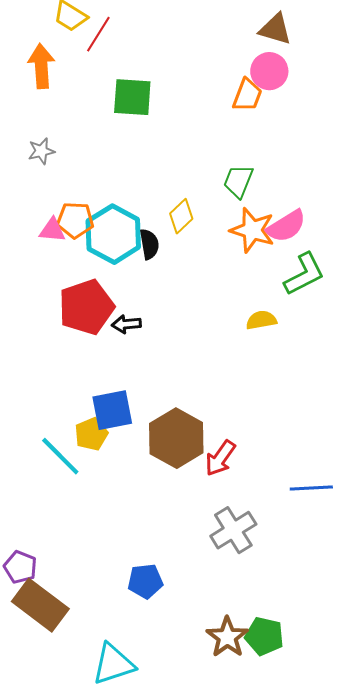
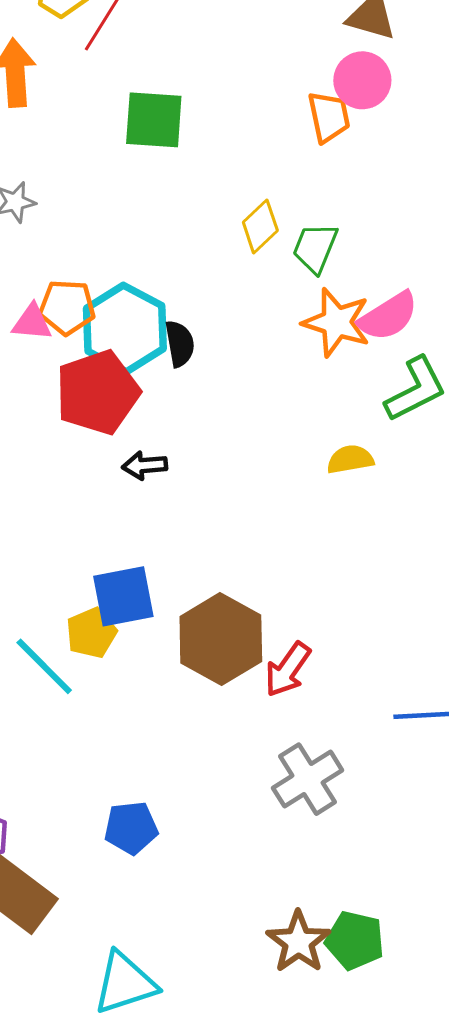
orange trapezoid: (247, 95) -> (329, 117), turned -33
yellow diamond: (181, 216) -> (260, 226), moved
red pentagon: (86, 307) -> (97, 392), moved
blue pentagon: (145, 581) -> (131, 828), moved

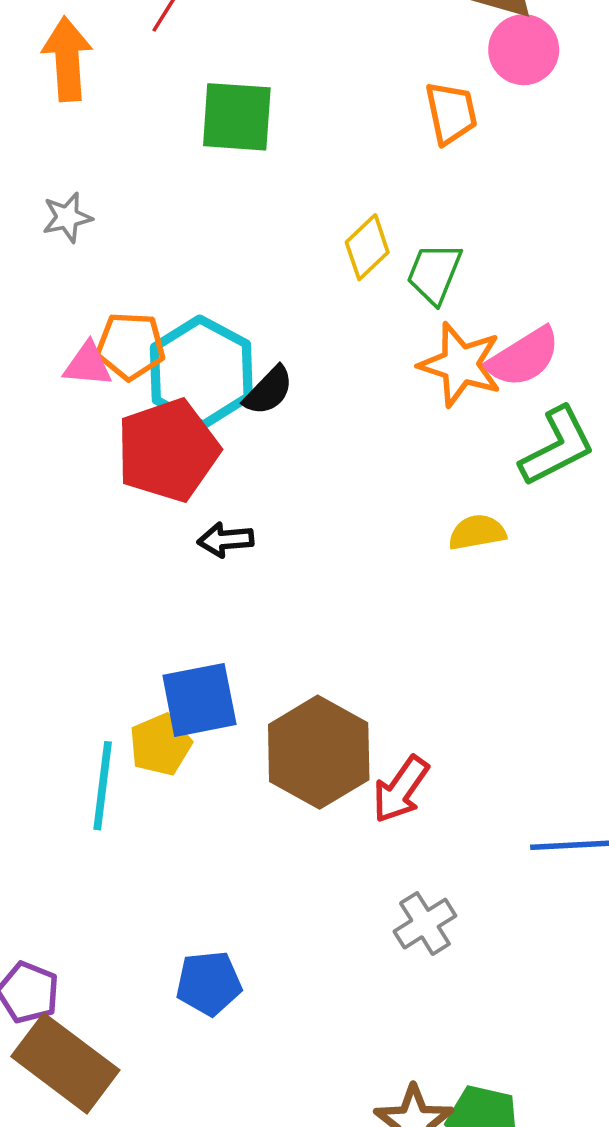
pink circle: (362, 80) -> (524, 50), moved
black semicircle: (180, 344) -> (268, 391), turned 54
cyan line: (44, 666) -> (103, 786), turned 52
gray cross: (308, 779) -> (425, 924), size x0.7

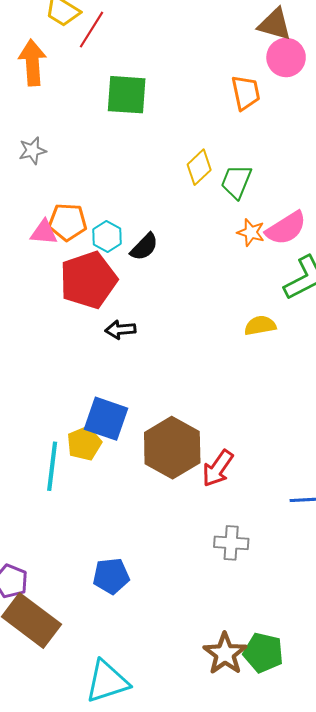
orange star: (460, 365) -> (251, 232), size x0.6
cyan hexagon: (201, 372) -> (107, 237), size x0.5
blue square: (199, 700) -> (106, 419), turned 30
gray cross: (425, 924) -> (231, 543), turned 36

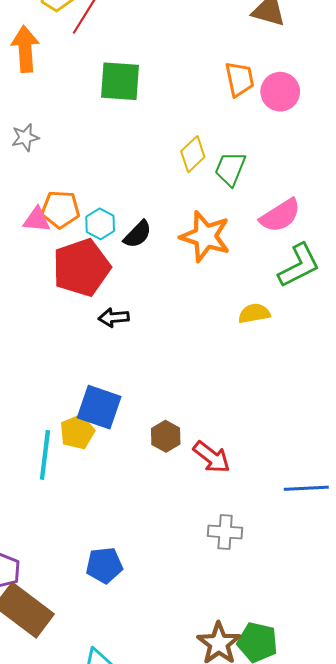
pink circle: (286, 57) -> (280, 92), moved
orange star: (251, 232) -> (205, 236), moved, size x1.8
brown hexagon: (172, 448) -> (166, 436), size x0.5
red arrow: (218, 468) -> (212, 457), turned -87

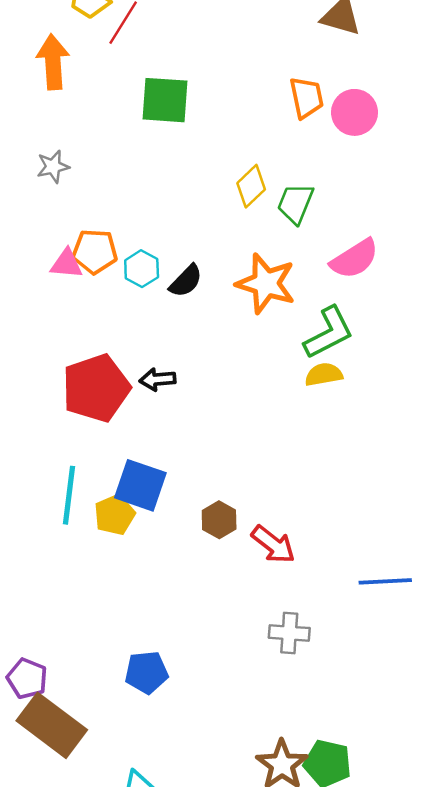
green L-shape: (299, 266) -> (329, 333), moved
red pentagon: (81, 268) -> (96, 388), moved
cyan line: (45, 455) -> (69, 495), moved

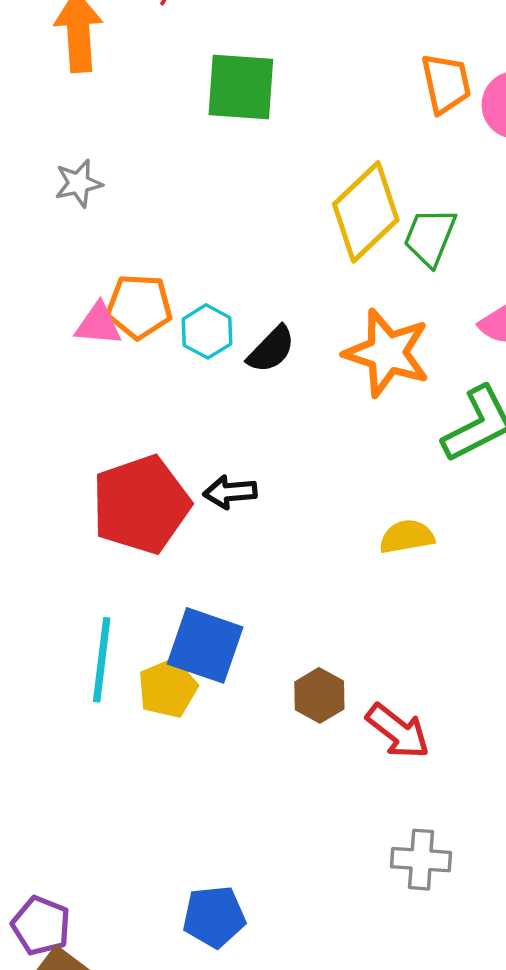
yellow diamond: (251, 186) -> (366, 212), size x1.6
yellow semicircle: (324, 375) -> (407, 537), moved

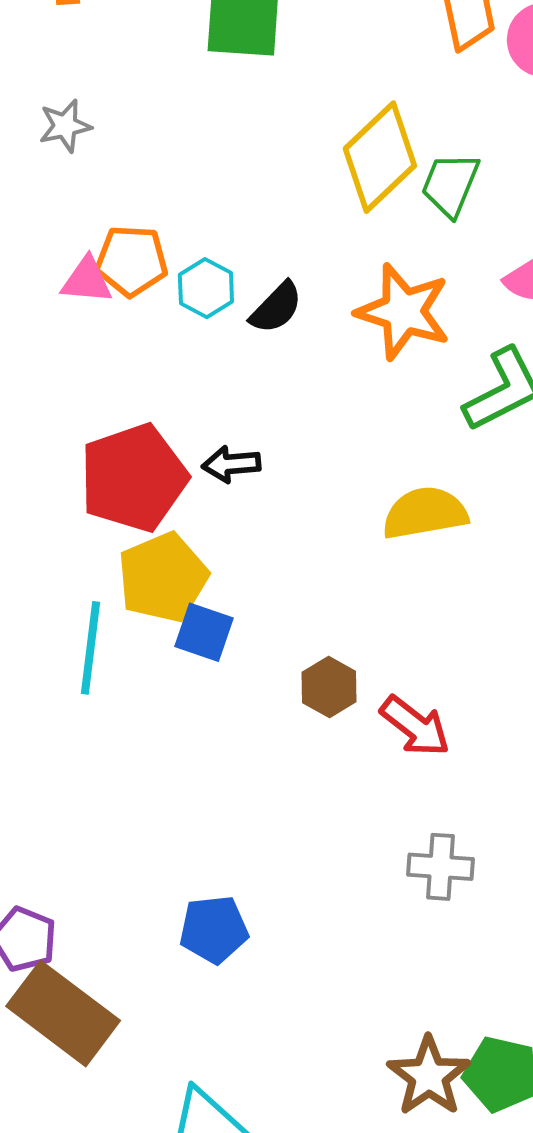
yellow semicircle: (407, 537) -> (425, 513), size x1.4
blue square: (205, 645) -> (204, 632), size x0.7
yellow pentagon: (168, 688) -> (163, 577), moved, size x1.4

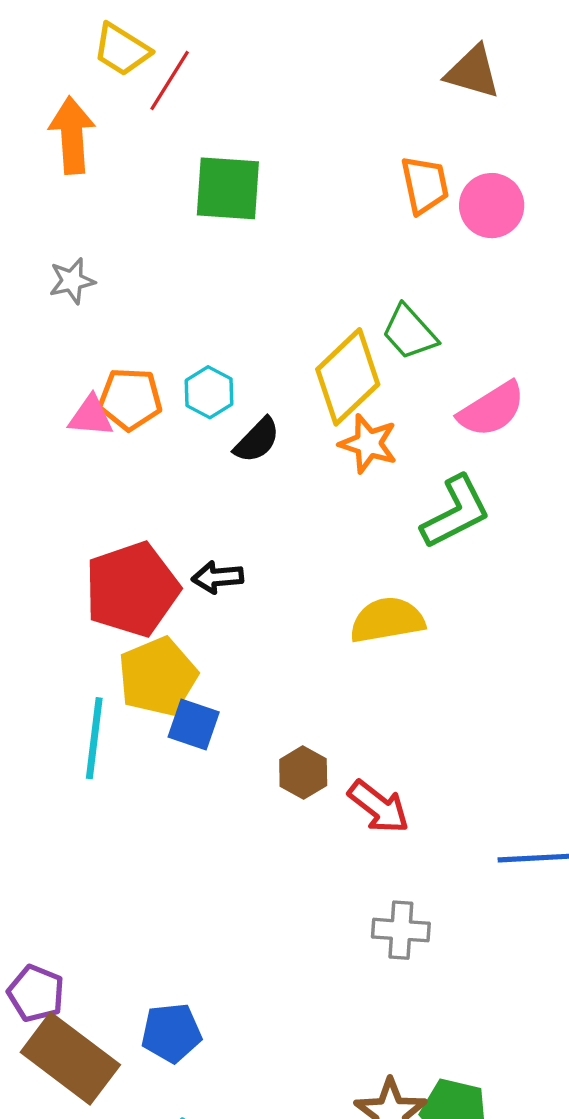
yellow diamond: (380, 157) -> (348, 377), moved
green trapezoid: (450, 185) -> (409, 332), turned -64
cyan hexagon: (206, 288) -> (209, 392), moved
orange star: (403, 312) -> (368, 444), size x0.7
blue pentagon: (214, 929) -> (171, 1033), moved

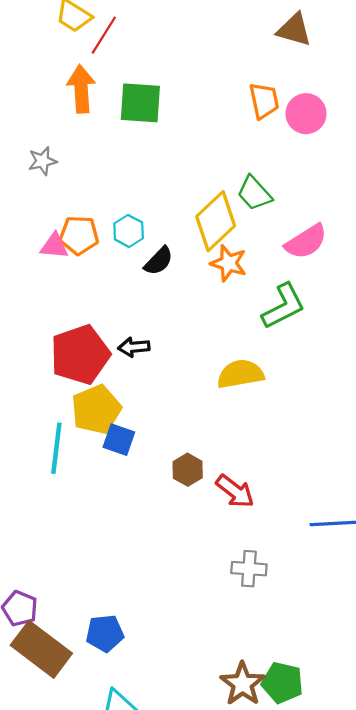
orange arrow: (72, 135) -> (81, 89), moved

